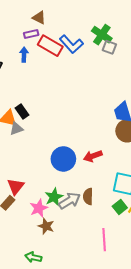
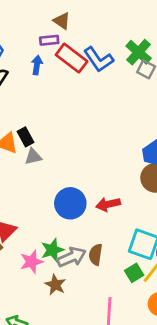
gray triangle: (16, 129) -> (33, 157), moved
brown star: (46, 226) -> (55, 285), moved

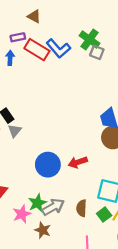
brown triangle: (62, 21) -> (34, 16), moved
gray triangle: (33, 157) -> (15, 131), turned -32
brown semicircle: (96, 255) -> (81, 208), moved

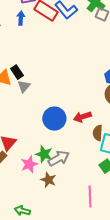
green star: (37, 203) -> (44, 154), turned -30
brown semicircle: (81, 208) -> (98, 133), moved

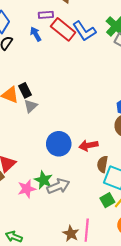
blue arrow: (21, 18) -> (36, 34), turned -40
brown star: (48, 180) -> (71, 234), moved

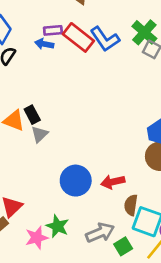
purple rectangle: (46, 15) -> (53, 30), moved
blue arrow: (36, 34) -> (44, 44), turned -48
gray arrow: (58, 186) -> (100, 233), moved
green square: (107, 200) -> (123, 246), moved

